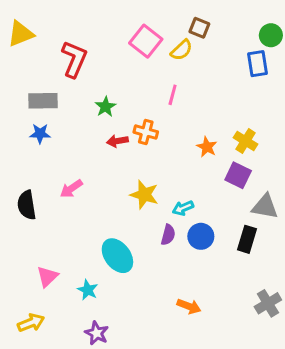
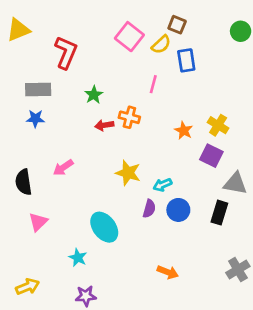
blue rectangle: (257, 64) -> (186, 60), moved
pink triangle: (47, 277) -> (38, 222), moved
purple star: (97, 333) -> (86, 296), turned -30

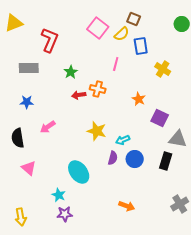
blue star: (35, 119) -> (27, 102), moved
yellow cross: (218, 125) -> (163, 69), moved
pink triangle: (38, 222) -> (29, 168), turned -35
yellow arrow: (27, 287) -> (21, 217), turned 102
purple star: (86, 296) -> (65, 214), moved

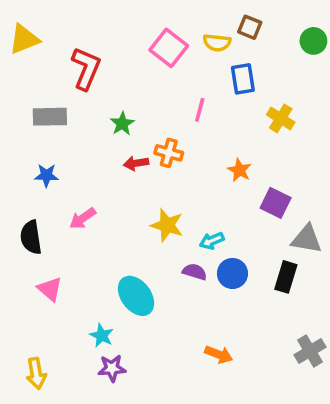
brown square: (134, 19) -> (250, 27), moved
yellow semicircle: (122, 34) -> (217, 43), moved, turned 49
purple semicircle: (113, 158) -> (195, 272), turned -88

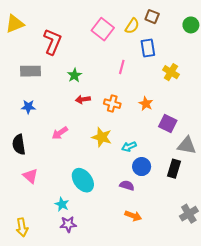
yellow semicircle: (217, 43) -> (132, 26), turned -63
orange cross: (169, 153) -> (112, 104), moved
pink arrow: (83, 218) -> (60, 133), moved
purple semicircle: (195, 272) -> (127, 185), moved

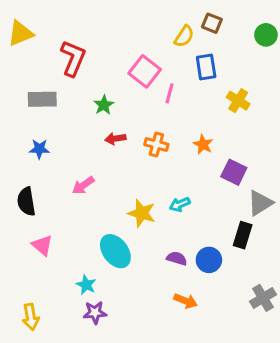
pink square: (103, 29) -> (145, 71), moved
yellow star: (102, 137) -> (142, 213), moved
gray triangle: (187, 146) -> (260, 203), turned -42
blue circle: (142, 167) -> (209, 260), moved

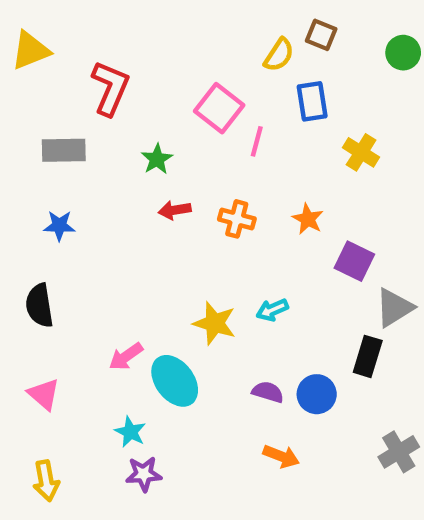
pink arrow: (83, 185) -> (126, 356), moved
pink triangle: (42, 245) -> (44, 394), moved

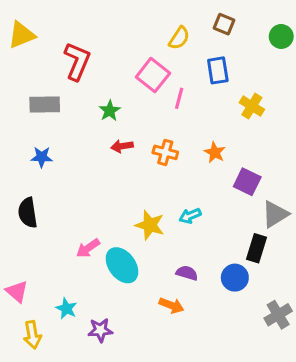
yellow semicircle: (279, 55) -> (179, 38), moved
pink triangle: (44, 394) -> (17, 292), moved
blue circle: (317, 394) -> (235, 278), moved
cyan star: (130, 432) -> (66, 309), moved
orange arrow: (281, 456) -> (171, 305), moved

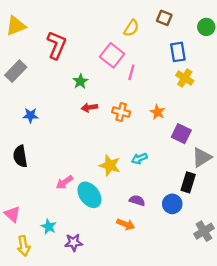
blue rectangle: (218, 70) -> (178, 52), moved
gray rectangle: (45, 104) -> (16, 71), moved, turned -45

